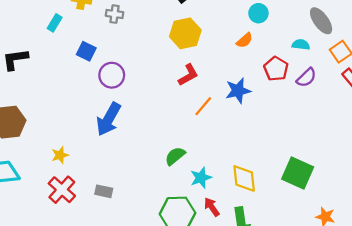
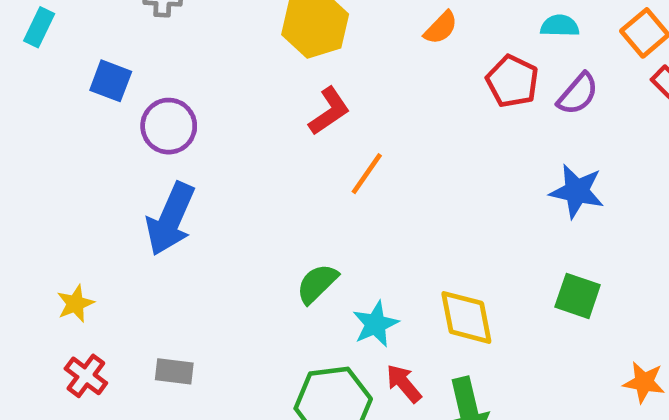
blue star: (238, 91) -> (577, 191), moved, turned 30
green square: (298, 173) -> (578, 296), size x0.7
red cross: (62, 190) -> (86, 376), size x0.7

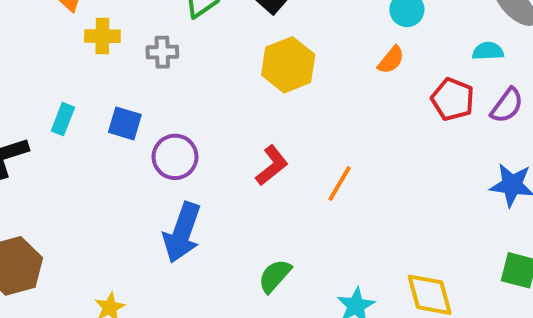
cyan rectangle: (39, 27) -> (63, 119), moved
red L-shape: (329, 111) -> (272, 165), moved
green semicircle: (317, 284) -> (275, 276), moved

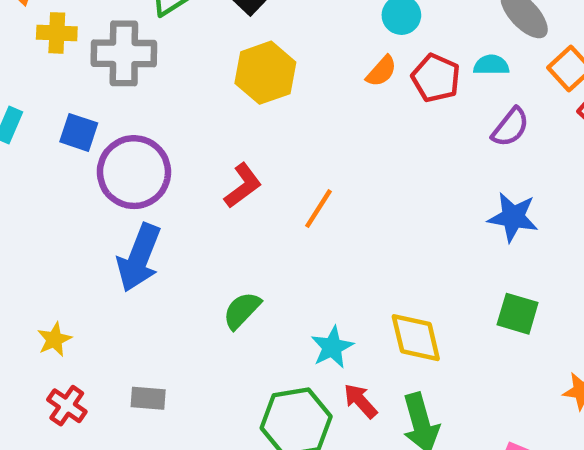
gray cross: (162, 52) -> (124, 53), size x1.8
red pentagon: (453, 99) -> (436, 78), moved
purple circle: (175, 157) -> (134, 172), size x1.4

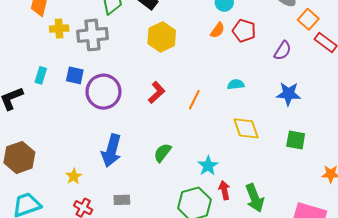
cyan semicircle: (491, 65) -> (236, 84), moved
blue arrow: (139, 258) -> (111, 151), moved
yellow diamond: (416, 338) -> (246, 128), moved
red arrow: (360, 401) -> (224, 190), turned 36

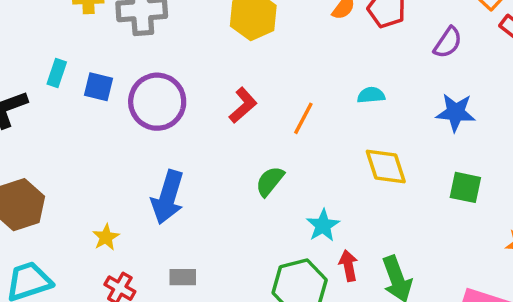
blue square: (75, 75) -> (98, 87), moved
green semicircle: (163, 153) -> (270, 181), moved

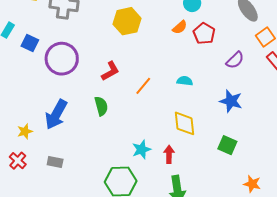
green semicircle: (270, 181) -> (101, 106), moved, turned 114
yellow star: (106, 237) -> (25, 131), moved
red arrow: (348, 266) -> (169, 154), moved

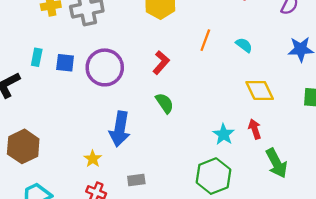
cyan semicircle: (185, 81) -> (244, 45), turned 49
orange line: (143, 86) -> (205, 40), moved

